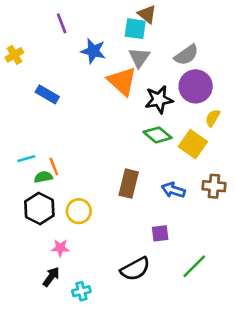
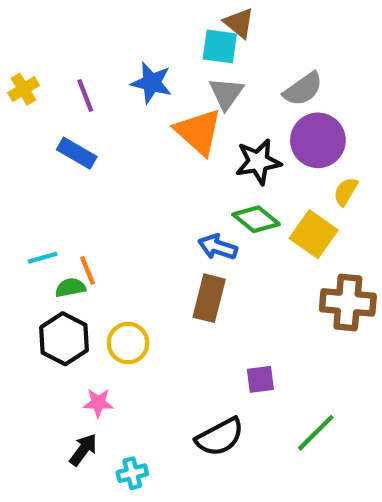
purple line: (62, 23) -> (85, 96), moved
brown cross: (214, 186) -> (348, 302), size x1.4
blue arrow: (173, 190) -> (218, 247), moved

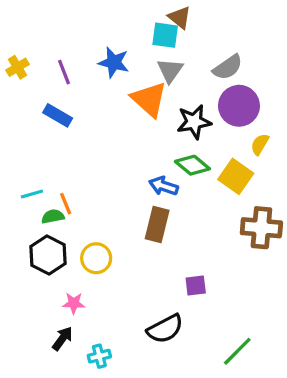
green line: (316, 433) -> (237, 351), moved

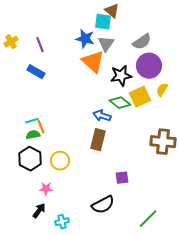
blue star: (114, 62) -> (85, 39), moved
yellow square: (236, 176) -> (140, 97), moved, turned 30
cyan line: (32, 194) -> (32, 121), moved

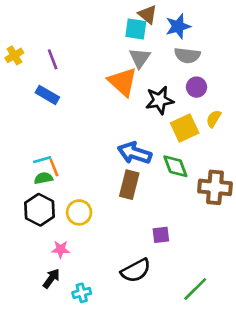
blue star: (85, 39) -> (178, 26), moved, turned -30
gray semicircle: (142, 42) -> (187, 55), turned 42
purple circle: (149, 66) -> (197, 87), size x0.6
green diamond: (120, 103) -> (175, 166), moved, turned 30
blue arrow: (102, 116) -> (134, 153), size x1.4

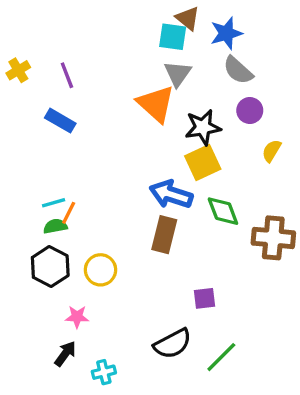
gray semicircle: (187, 55) -> (238, 70), turned 35
yellow square: (185, 128) -> (203, 162), moved
orange line: (54, 168) -> (69, 213), turned 48
green line: (195, 289) -> (221, 357), moved

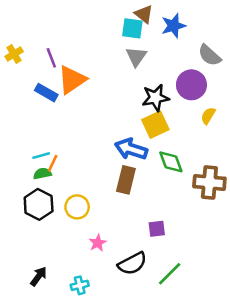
gray semicircle: (238, 70) -> (209, 55), moved
orange triangle: (156, 104) -> (72, 80), moved, turned 44
purple circle: (250, 110) -> (191, 85), size x1.5
pink star: (77, 317) -> (98, 243), moved, turned -30
black arrow: (65, 354) -> (39, 276), moved

